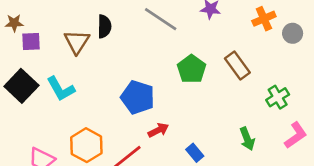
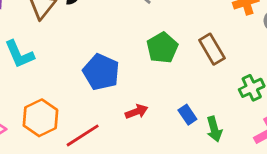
red arrow: (158, 130) -> (137, 112), moved
blue rectangle: (195, 153) -> (187, 115), moved

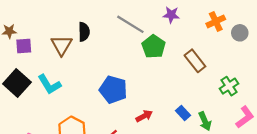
green pentagon: (162, 48) -> (154, 47), moved

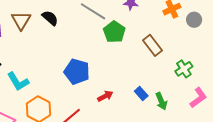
black semicircle: (84, 32) -> (50, 18), turned -48
brown triangle: (62, 45) -> (21, 20), moved
cyan L-shape: (49, 84) -> (18, 82), moved

